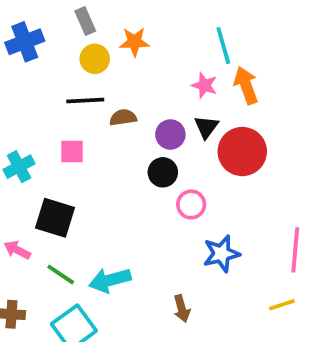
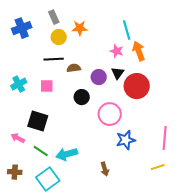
cyan cross: (19, 167) -> (19, 84), moved
black circle: (163, 172) -> (82, 97), moved
pink circle: (191, 204) -> (110, 114), size x1.5

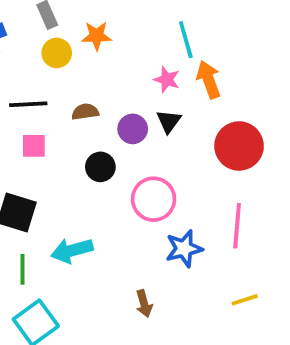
black line: (54, 59) -> (28, 104), moved
red circle: (137, 86) -> (239, 146), moved
pink line: (165, 138) -> (237, 226), moved
green line: (41, 151) -> (22, 269), turned 56
cyan arrow: (67, 154) -> (72, 250), moved

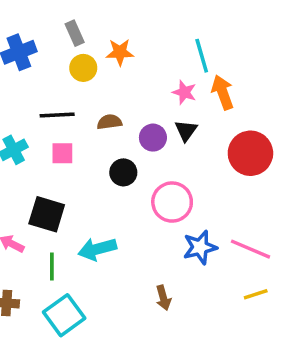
pink line: (237, 226) -> (250, 249), moved, turned -72

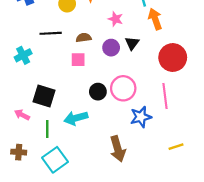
pink star: (184, 92) -> (116, 19), moved
pink square: (62, 153) -> (78, 60), moved
black circle: (123, 172) -> (98, 92), moved
pink line: (250, 249) -> (165, 96), moved, turned 60
brown arrow: (163, 298) -> (118, 149), size x1.6

